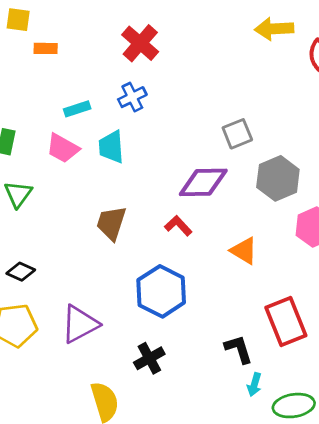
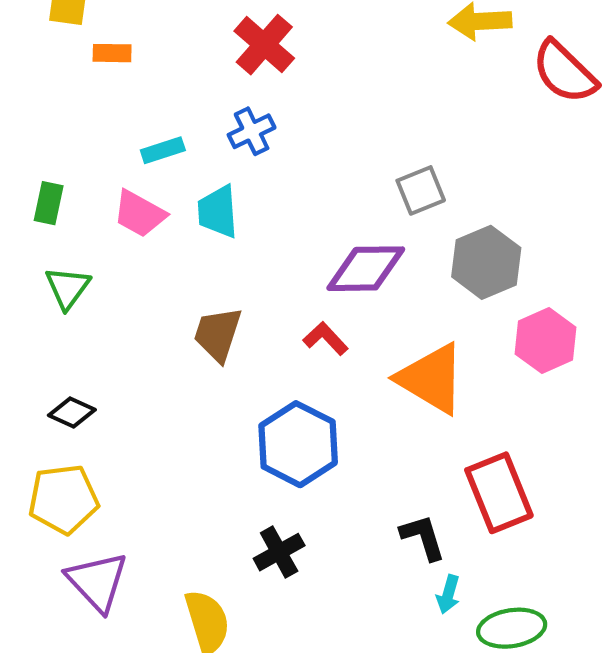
orange triangle: (244, 251) -> (431, 379), size x1.6
purple triangle: (80, 324) -> (97, 582), moved, turned -45

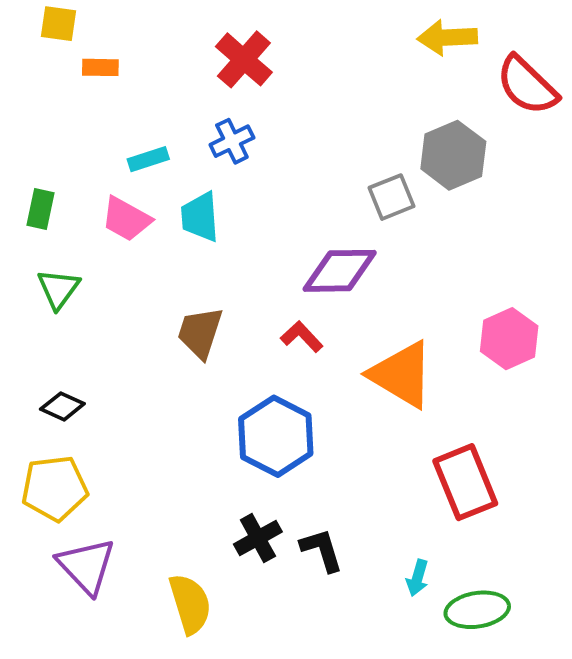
gray hexagon: (486, 262) -> (453, 155), moved
black L-shape: (423, 537) -> (322, 550), moved

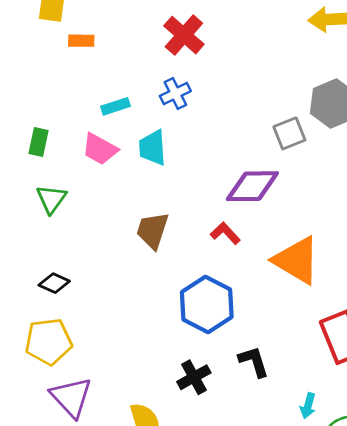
black L-shape: (322, 550) -> (254, 362), moved

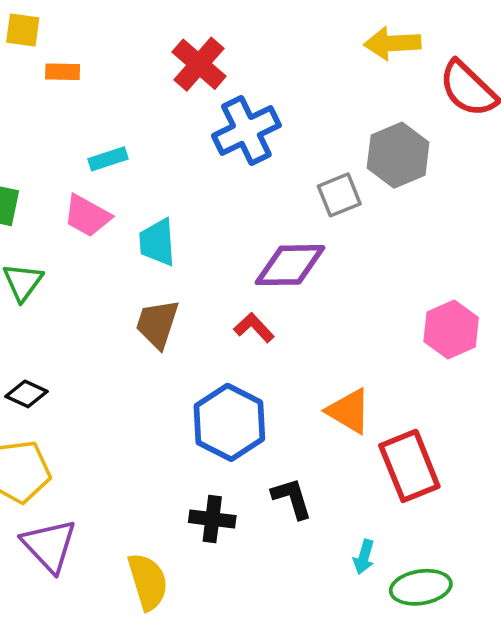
blue cross: (175, 93) -> (246, 130), moved, size x1.6
cyan trapezoid: (153, 148) -> (157, 242), moved
orange triangle: (297, 260) -> (349, 411), moved, size x0.7
black cross: (194, 377) -> (212, 519), turned 36

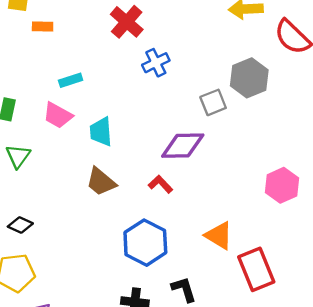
blue cross: (246, 130) -> (156, 63), size x0.7
brown trapezoid: (157, 324) -> (101, 182), turned -68

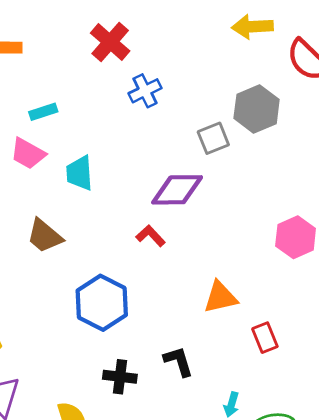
brown trapezoid: (101, 182) -> (45, 236), moved
orange triangle: (219, 236) -> (220, 297), turned -44
blue hexagon: (145, 243) -> (102, 303), moved
red rectangle: (256, 269) -> (265, 338), size x0.6

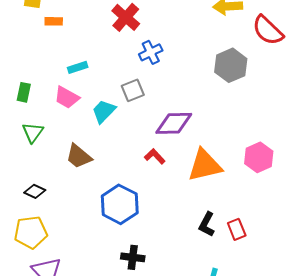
gray square: (213, 138) -> (133, 90), moved
cyan trapezoid: (79, 173) -> (104, 111), turned 48
orange triangle: (220, 297) -> (205, 165), moved, size x1.4
black L-shape: (178, 361) -> (207, 224), moved, turned -135

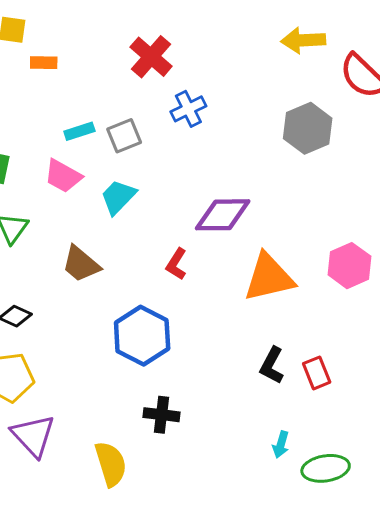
gray square: (133, 90) -> (124, 136), moved
red L-shape: (155, 156) -> (176, 264), moved, turned -105

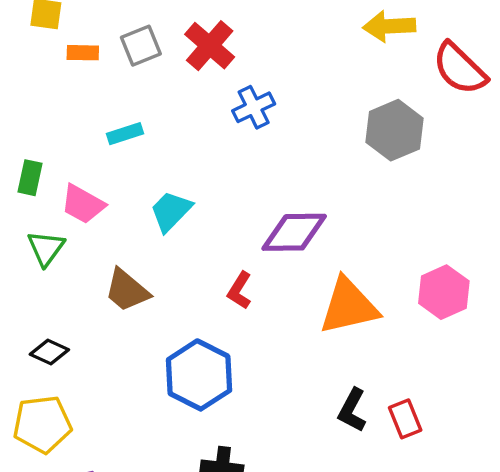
gray square: (124, 136) -> (141, 46), moved
pink trapezoid: (63, 176) -> (83, 204), moved

